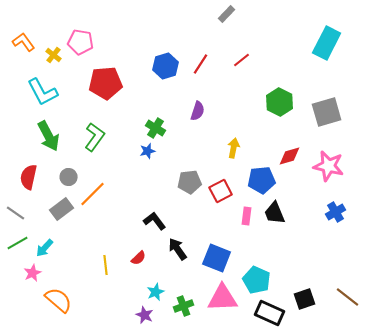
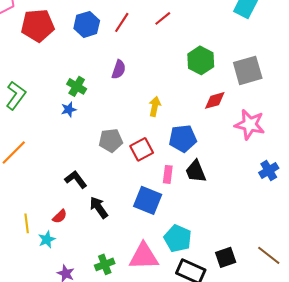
red pentagon: (106, 83) -> (38, 25), moved
red diamond: (290, 156) -> (215, 100), moved
blue cross: (336, 212) -> (269, 170), moved
blue square: (217, 258) -> (148, 200), moved
cyan star: (156, 292) -> (47, 239), moved

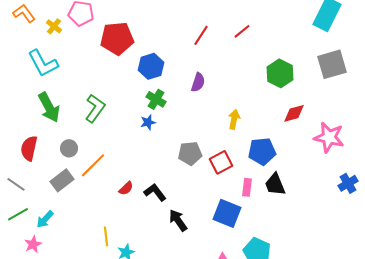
blue hexagon: (87, 24) -> (151, 66), moved
gray square: (248, 70) -> (332, 64), moved
red semicircle: (60, 216) -> (126, 188), moved

